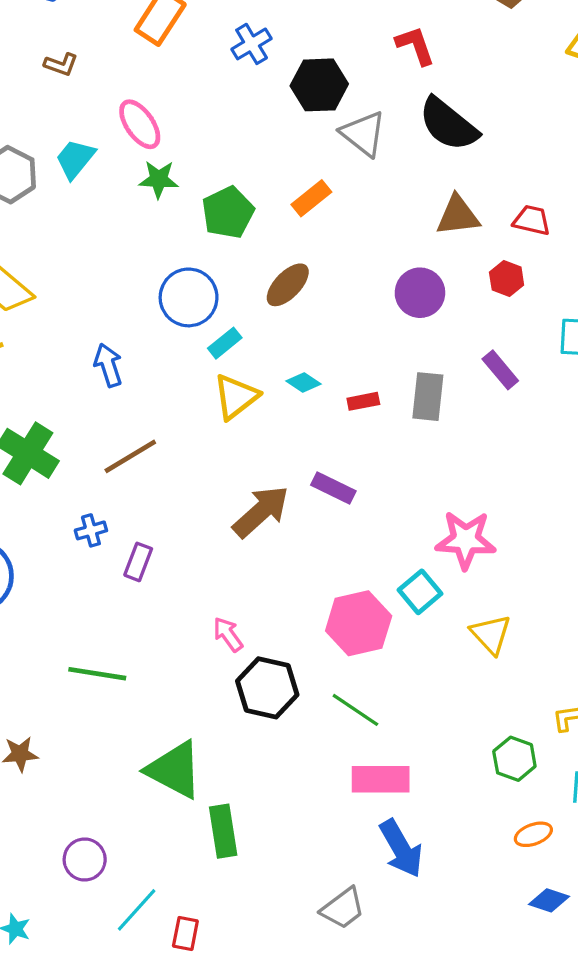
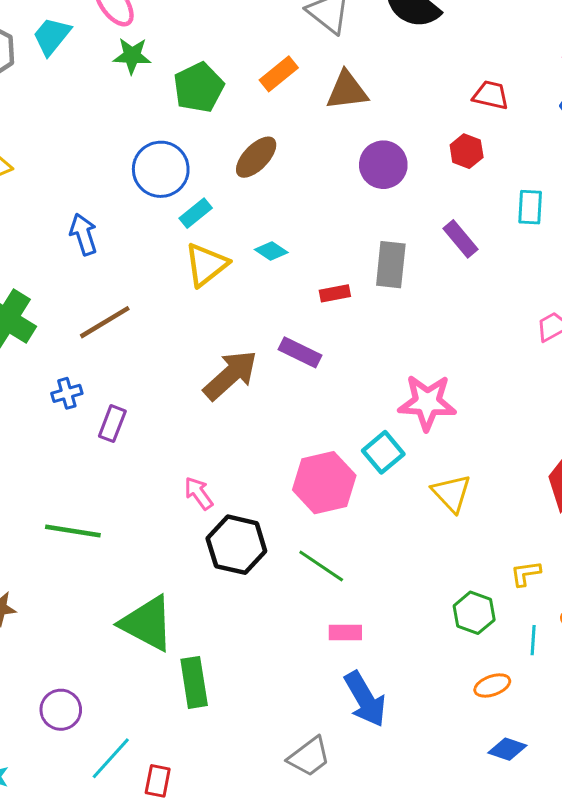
brown triangle: (458, 216) -> (347, 91), moved
red rectangle: (363, 401) -> (335, 293), moved
pink rectangle: (381, 779) -> (345, 633), size x0.6

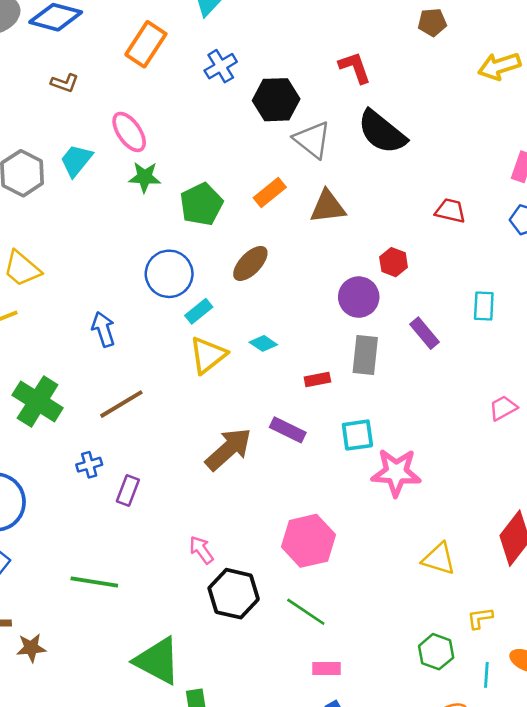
red hexagon: (467, 151) -> (394, 262), moved
purple circle: (383, 165) -> (359, 297), moved
cyan square: (383, 452) -> (357, 435), moved, turned 32
yellow triangle: (451, 493) -> (439, 559), moved, turned -30

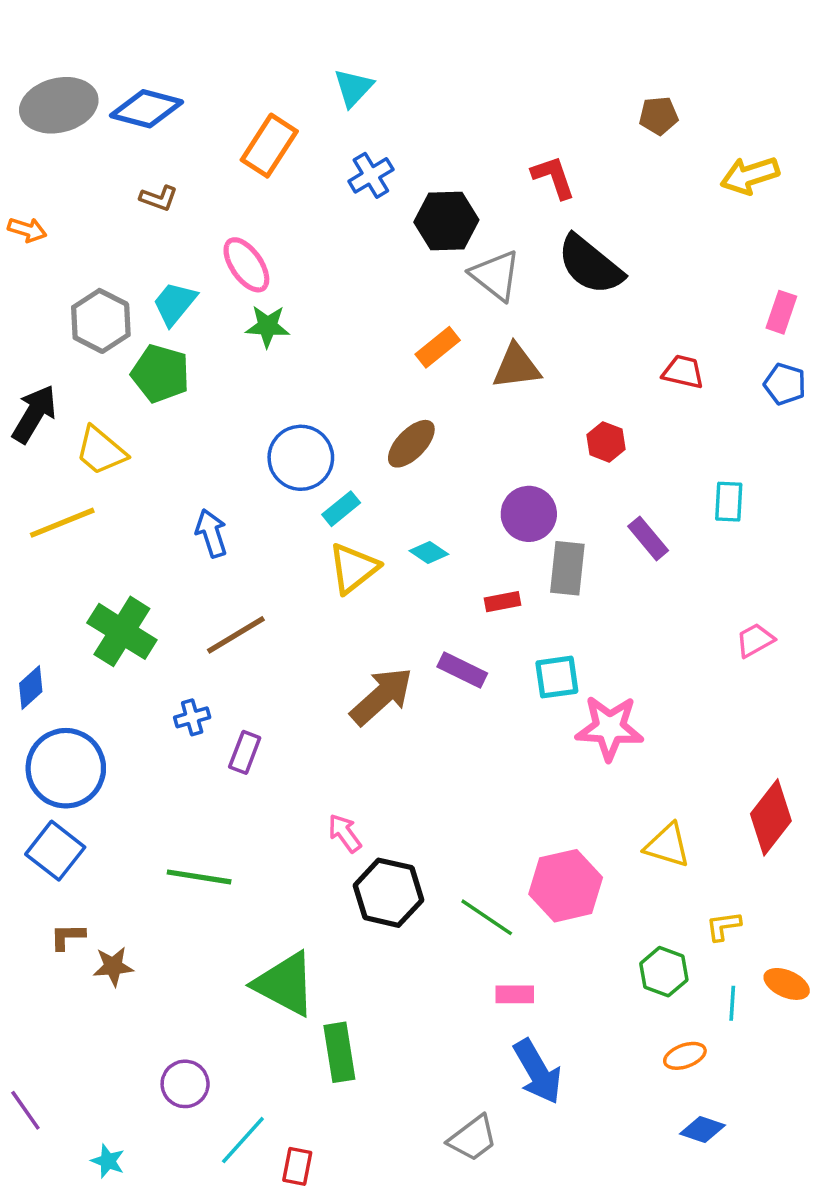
green pentagon: (201, 204) -> (160, 374), moved, turned -30
purple circle: (359, 297) -> (529, 514), moved
pink hexagon: (308, 541) -> (566, 886), moved

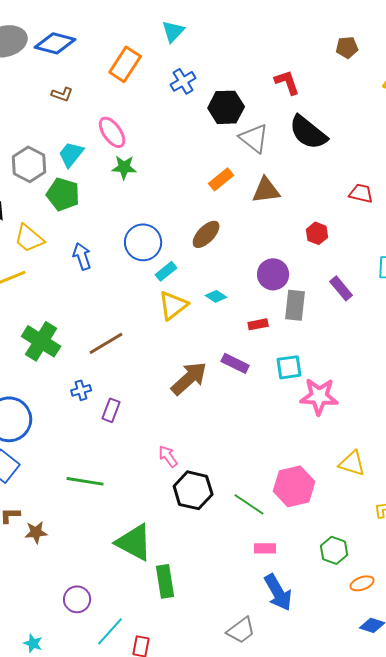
blue arrow: (211, 533) -> (82, 256), moved
green hexagon: (664, 972) -> (334, 550), moved

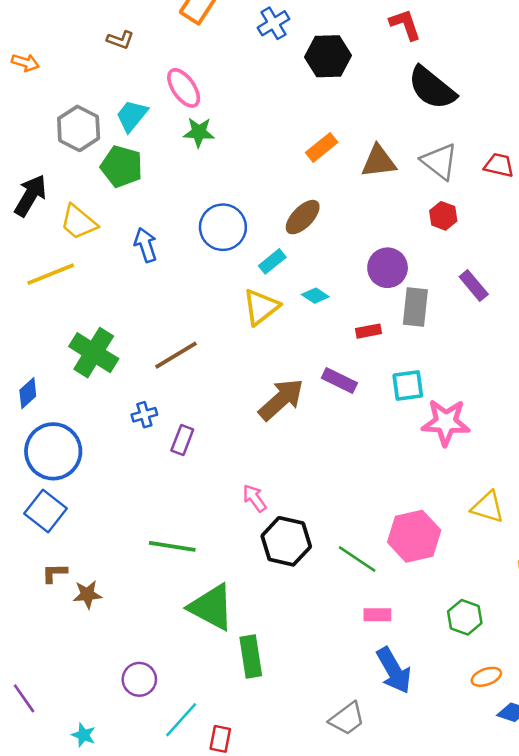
gray triangle: (254, 138) -> (439, 161), moved
cyan rectangle: (166, 271) -> (272, 261), moved
green line: (85, 481) -> (172, 546), moved
orange ellipse: (362, 583) -> (486, 677), moved

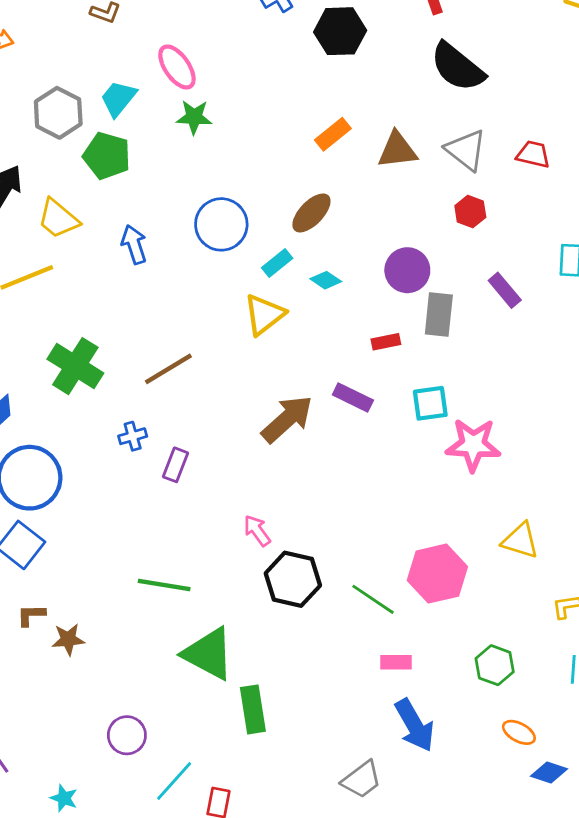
cyan diamond: (315, 296) -> (326, 280), moved
orange ellipse: (486, 677) -> (519, 732), turned 48

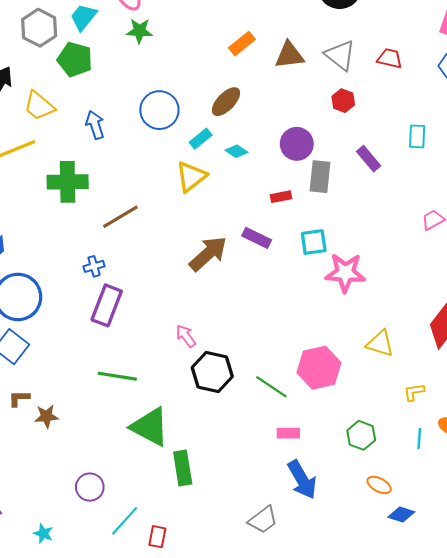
green cross: (75, 366) -> (68, 182), moved, turned -33
purple rectangle: (176, 465) -> (107, 305), moved, size x1.6

